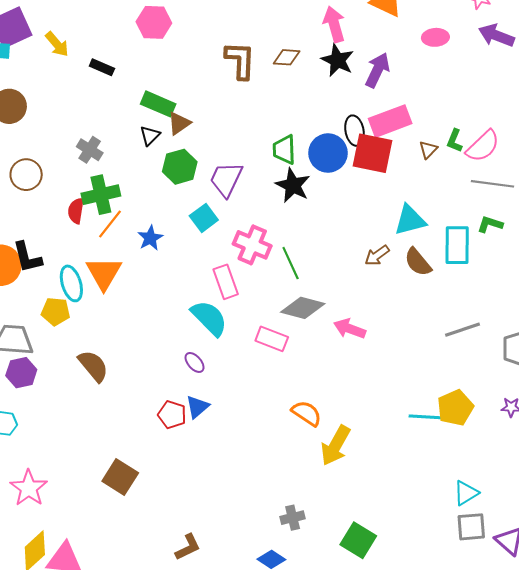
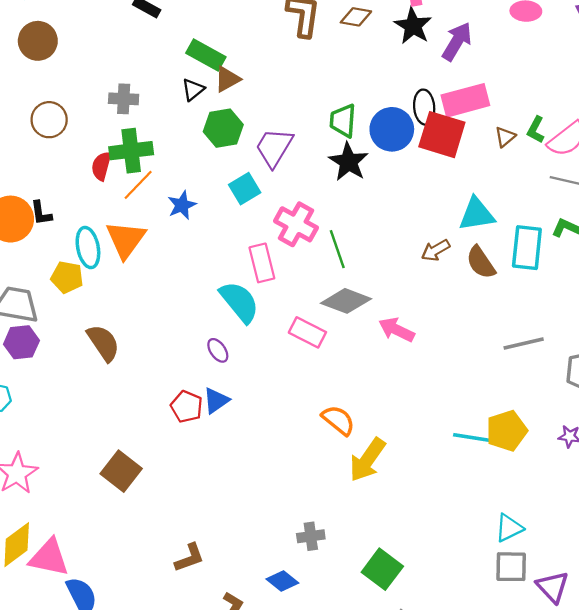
gray cross: (90, 150) -> (124, 99), turned -35
black L-shape: (27, 257) -> (41, 213), size x0.7

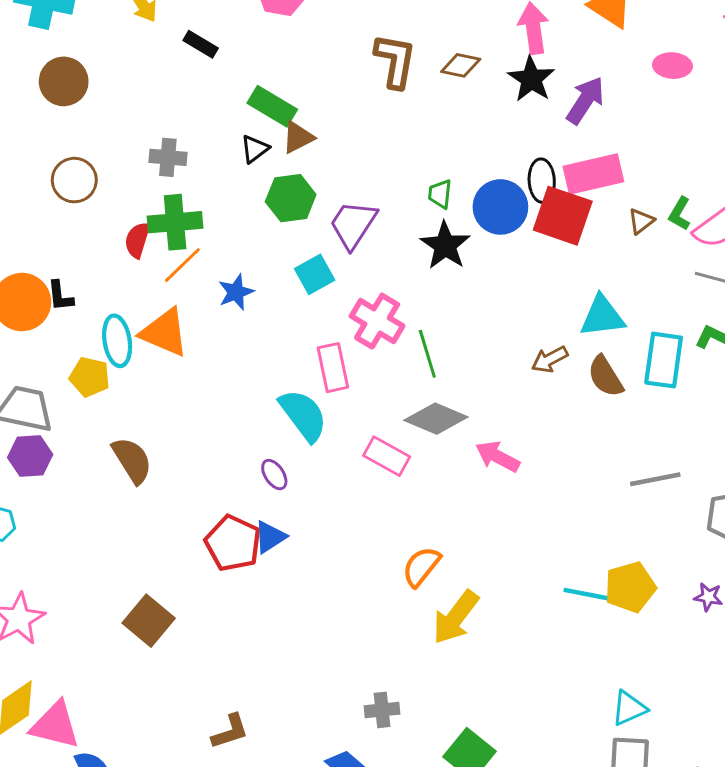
green trapezoid: (343, 121) -> (440, 194), size x0.7
orange triangle: (126, 239) -> (164, 332), turned -45
red pentagon: (187, 407) -> (233, 543), size x1.4
orange semicircle: (338, 420) -> (421, 567), turned -92

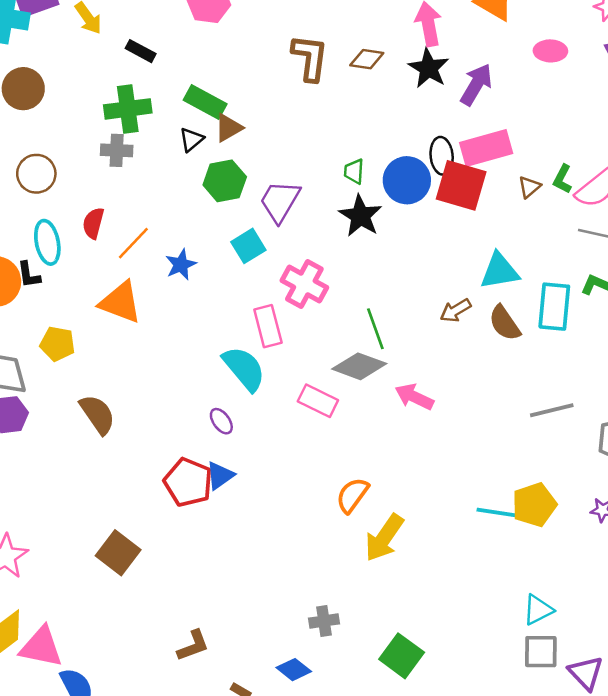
green cross: (175, 222) -> (128, 109), moved
cyan ellipse: (117, 341) -> (47, 242), moved
green line: (427, 354) -> (375, 329), moved

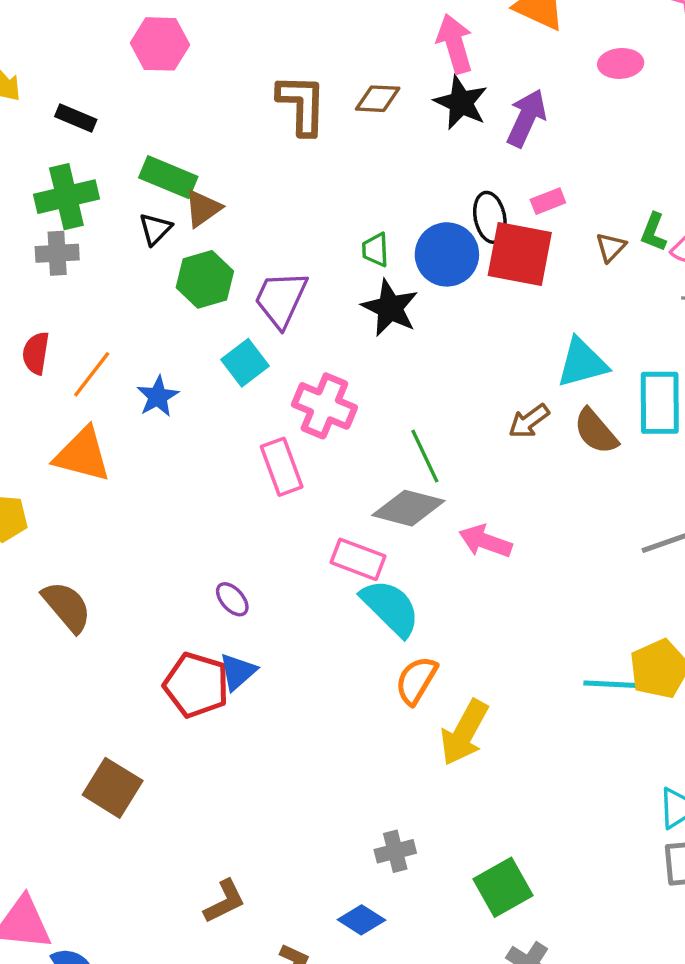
pink rectangle: (486, 148) -> (548, 201), size x0.5
cyan semicircle: (244, 369) -> (390, 608), moved
green square: (402, 656) -> (503, 887), turned 30

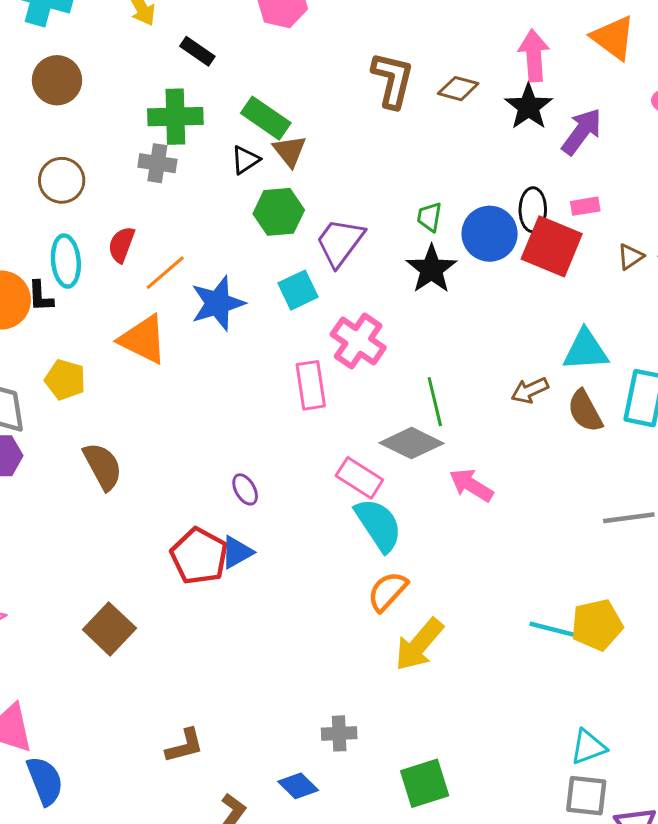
brown triangle: (203, 208) -> (290, 151), turned -45
blue star: (158, 396) -> (218, 303), size x1.5

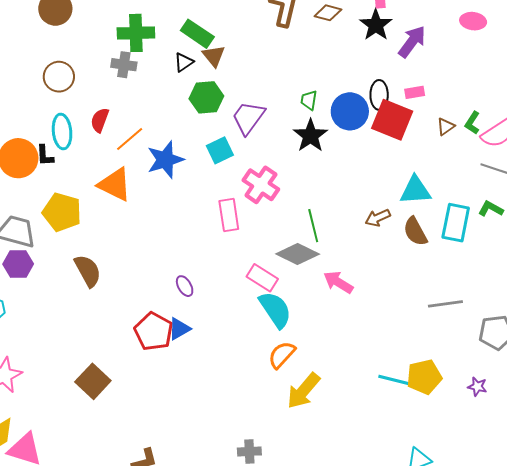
yellow pentagon: (65, 380) -> (62, 212), size x1.4

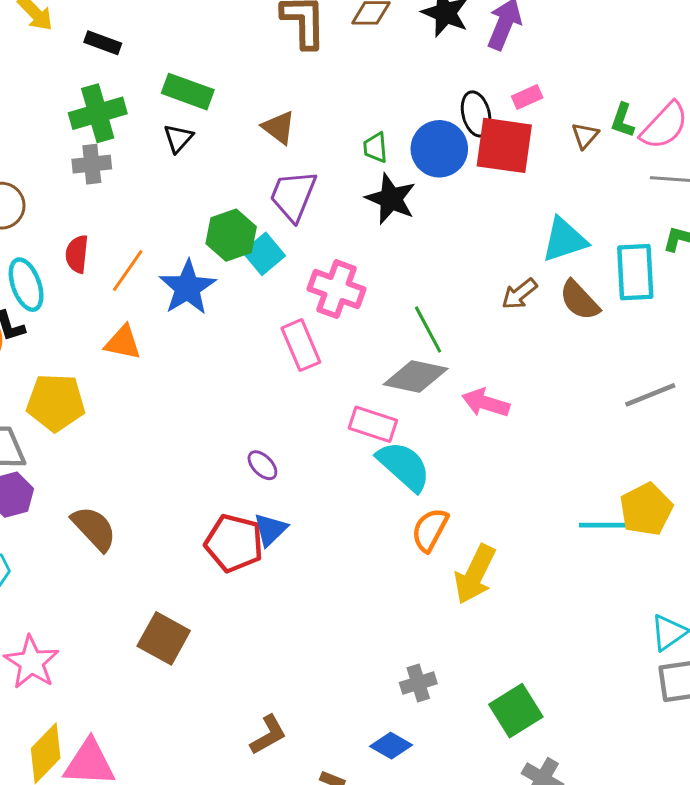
brown triangle: (214, 56) -> (279, 128), moved
green hexagon: (206, 97) -> (231, 235), moved
orange triangle: (115, 185) -> (123, 343), size x0.7
brown semicircle: (88, 271) -> (94, 528), moved

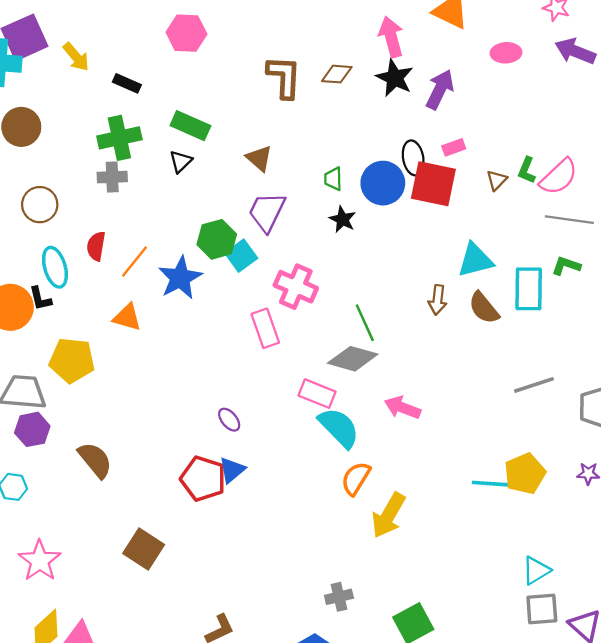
black star: (391, 199) -> (343, 219), size x0.7
brown arrow: (519, 294) -> (438, 300), turned -48
pink arrow: (486, 403) -> (402, 408), moved

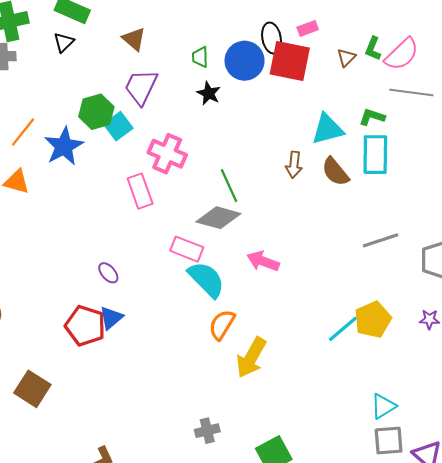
green L-shape: (566, 266) -> (372, 117), moved
cyan line: (491, 484) -> (343, 329), turned -44

